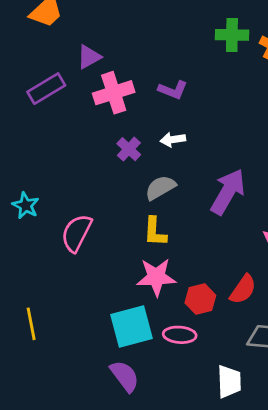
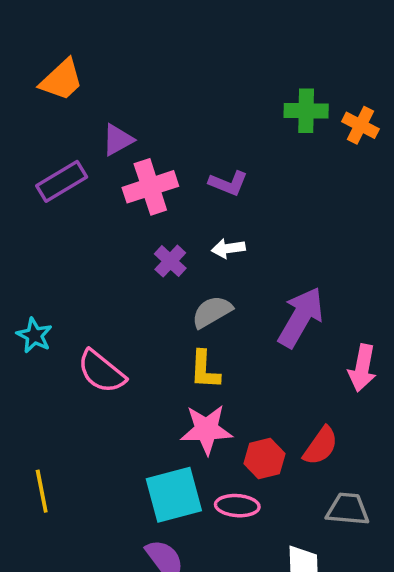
pink semicircle: (76, 233) -> (101, 372), turned -78

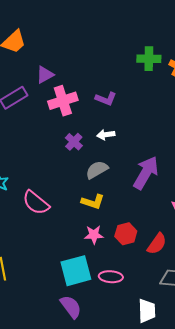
yellow L-shape: (205, 370) -> (93, 202), turned -75
pink star: (206, 430) -> (94, 235), size x0.7
red hexagon: (264, 459) -> (126, 234), moved

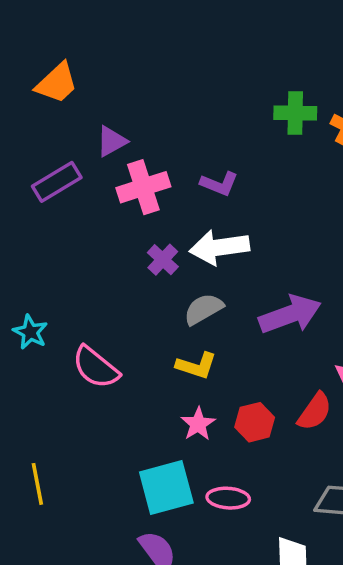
white arrow: (106, 135) -> (219, 247), size x1.8
purple arrow: (146, 173) -> (290, 314), turned 40
pink star: (94, 235) -> (198, 424), turned -30
red semicircle: (157, 244) -> (315, 412), moved

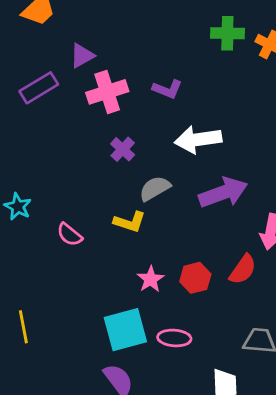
white arrow: (219, 247) -> (198, 139), moved
yellow L-shape: (196, 366) -> (130, 222), moved
pink semicircle: (96, 367) -> (69, 235), size x0.7

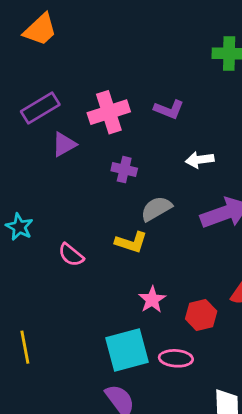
purple triangle: (82, 56) -> (64, 144), moved
white arrow: (198, 139) -> (200, 160), size x0.6
purple cross: (123, 149) -> (124, 170), turned -30
red hexagon: (195, 278) -> (201, 315), moved

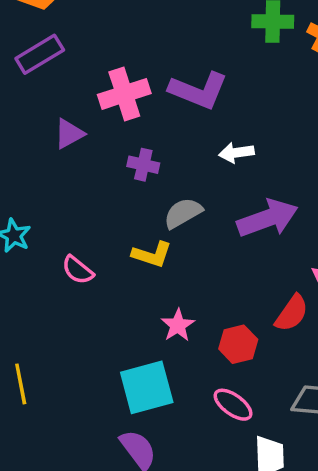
purple rectangle: (40, 108) -> (40, 54), moved
purple L-shape: (169, 109) -> (198, 91), size x1.6
pink ellipse: (176, 358) -> (233, 405), moved, turned 32

